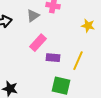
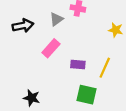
pink rectangle: (38, 43) -> (51, 48), moved

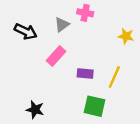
black arrow: (23, 26) -> (26, 31), turned 36

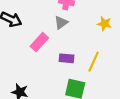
gray triangle: (62, 24) -> (61, 23), moved

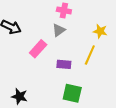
yellow line: (94, 62) -> (90, 55), moved

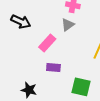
purple rectangle: (64, 64) -> (53, 68), moved

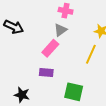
pink rectangle: (47, 43) -> (50, 48), moved

